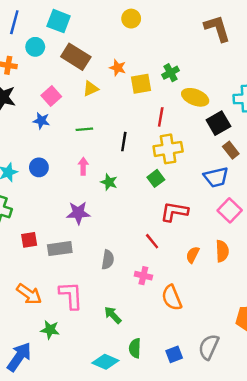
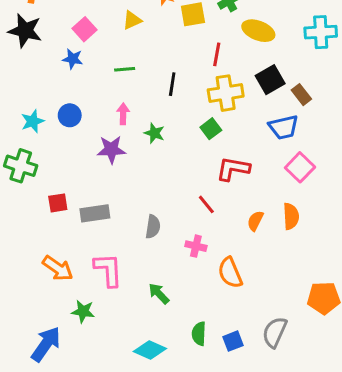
black square: (218, 123) -> (270, 80), moved
purple star: (78, 213) -> (111, 149), moved
green semicircle: (135, 348) -> (199, 334), moved

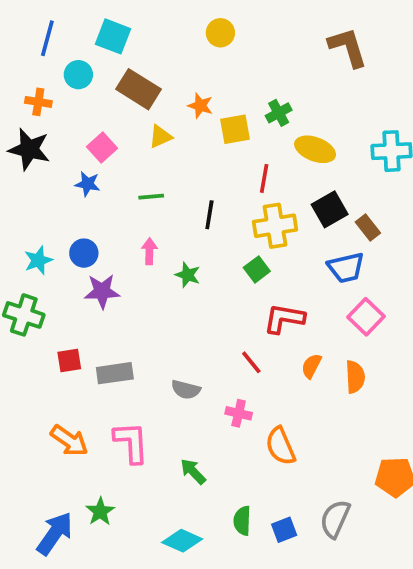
purple star: (111, 149) -> (102, 291), moved
orange semicircle: (255, 221) -> (311, 366), moved
gray semicircle: (153, 227) -> (186, 390), turned 95
green star: (83, 311) -> (100, 512), moved, turned 30

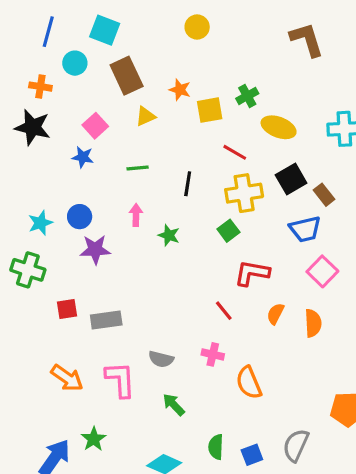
brown rectangle: (138, 89) -> (127, 76), turned 33
red line: (264, 178) -> (235, 152), turned -70
gray semicircle: (186, 390) -> (161, 359), moved

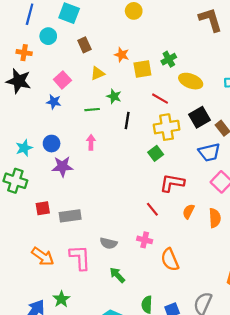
brown rectangle: (127, 76) -> (84, 45), size x0.6
green star: (169, 235) -> (114, 96), moved

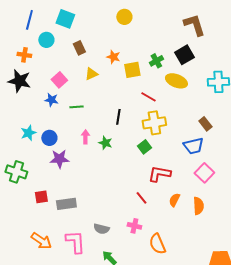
green star: (114, 96) -> (105, 143), moved
green line: (92, 110) -> (76, 107), moved
black square: (199, 117) -> (184, 55), moved
cyan star: (24, 148) -> (28, 133), moved

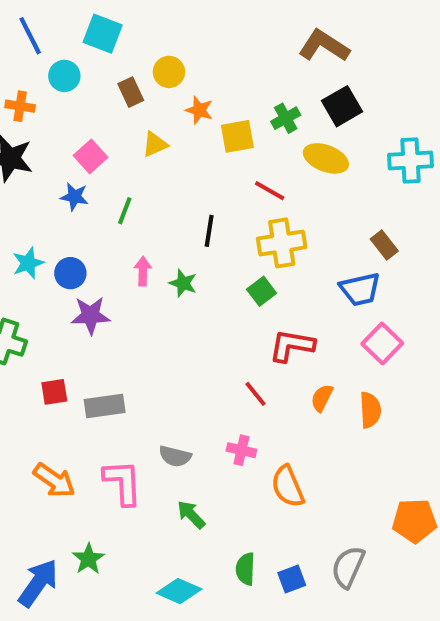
yellow circle: (124, 17) -> (169, 72), moved
blue line: (29, 20) -> (30, 36), turned -42
brown L-shape: (194, 25) -> (324, 46), moved, turned -40
green line: (76, 107) -> (125, 211), turned -64

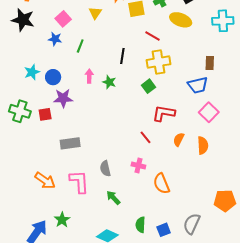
yellow triangle: (155, 144) -> (95, 13), turned -32
brown rectangle: (384, 245) -> (210, 63), turned 40
red square: (54, 392) -> (45, 114), moved
gray semicircle: (175, 456) -> (105, 169), turned 63

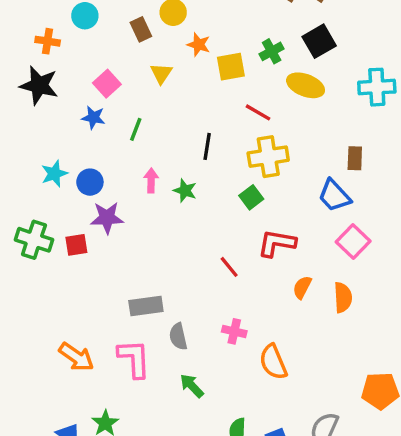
blue trapezoid: (198, 85) -> (334, 196), turned 60
red line: (145, 137) -> (229, 267), moved
gray rectangle: (70, 143) -> (146, 306), moved

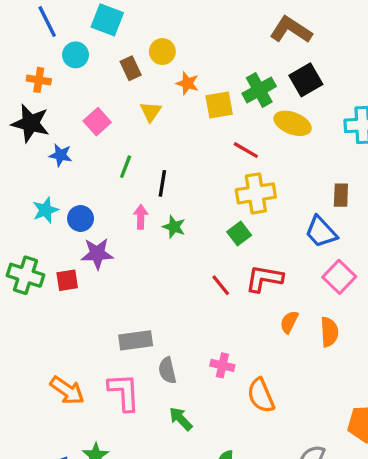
green cross: (272, 51) -> (259, 90), size x1.4
blue star: (93, 118) -> (61, 155), moved
black line: (207, 146) -> (162, 183), moved
red line: (229, 267) -> (221, 285), moved

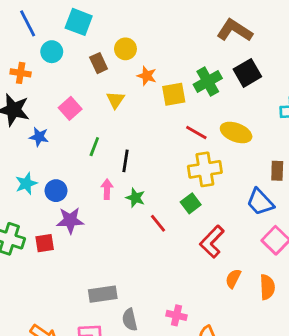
yellow ellipse: (293, 123) -> (236, 132), moved
red L-shape: (264, 279) -> (212, 242), turned -56
red line: (221, 285) -> (158, 223), moved

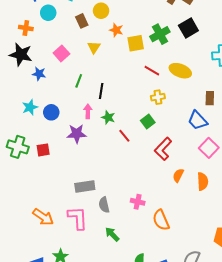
yellow cross: (205, 169) -> (158, 97), size x0.6
purple star: (70, 220) -> (77, 134), moved

